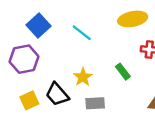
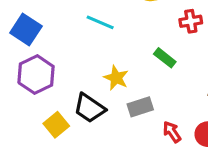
blue square: (39, 26) -> (26, 29), moved

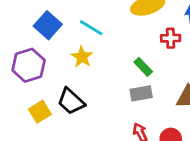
blue square: (26, 29) -> (48, 25), moved
yellow star: (116, 78) -> (82, 57), moved
gray rectangle: (140, 107) -> (141, 93), moved

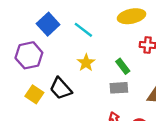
yellow star: (82, 57) -> (86, 63), moved
yellow square: (40, 112) -> (34, 94), turned -30

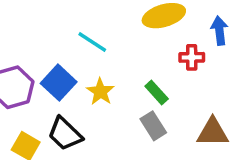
blue square: (48, 24) -> (59, 83), moved
gray rectangle: (119, 88) -> (153, 126), turned 66

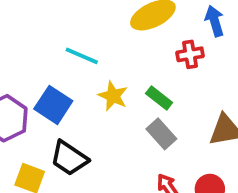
yellow star: (100, 92) -> (113, 96), moved

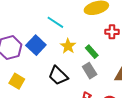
black trapezoid: (69, 158) -> (58, 76), moved

